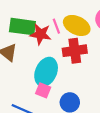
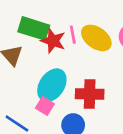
red cross: (75, 51) -> (90, 94), moved

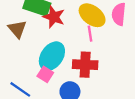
pink line: (73, 35) -> (90, 34), moved

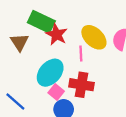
pink line: (90, 34) -> (81, 54), moved
pink square: (45, 74) -> (56, 92), moved

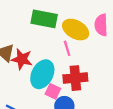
green rectangle: (41, 22) -> (44, 19), moved
red star: (56, 35) -> (22, 59), moved

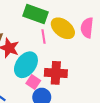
pink line: (67, 48) -> (43, 36), moved

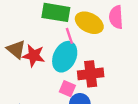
cyan ellipse: (26, 65) -> (65, 57), moved

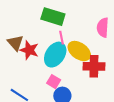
yellow ellipse: (89, 23) -> (79, 51), moved
red cross: (91, 74) -> (94, 66), moved

